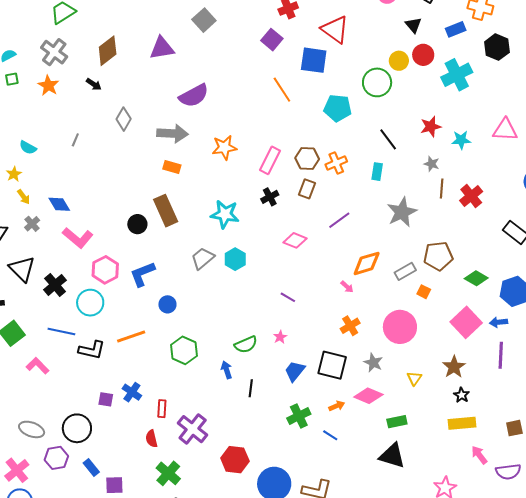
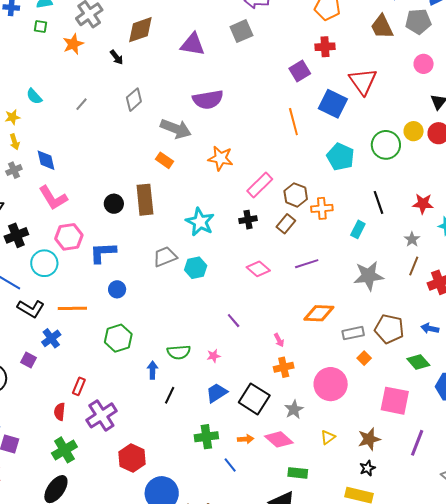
pink arrow: (347, 287) -> (279, 340), moved
pink square: (466, 322) -> (395, 401), turned 36
blue arrow: (498, 322) -> (430, 328), moved
blue cross: (132, 392) -> (51, 338), moved

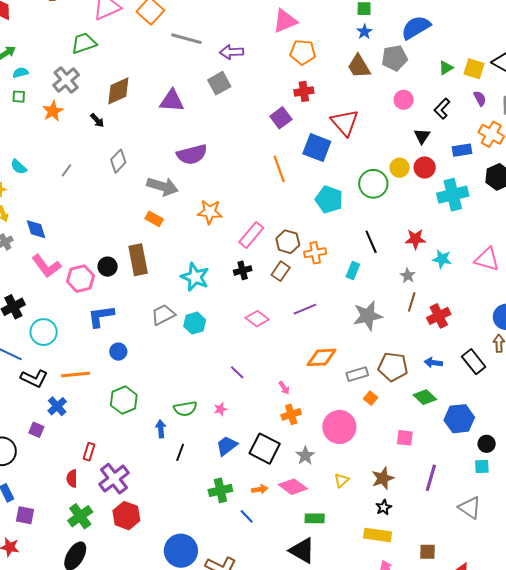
pink hexagon: (69, 237) -> (81, 279), moved
pink square: (395, 401) -> (405, 438), size x0.6
red hexagon: (132, 458) -> (126, 516), moved

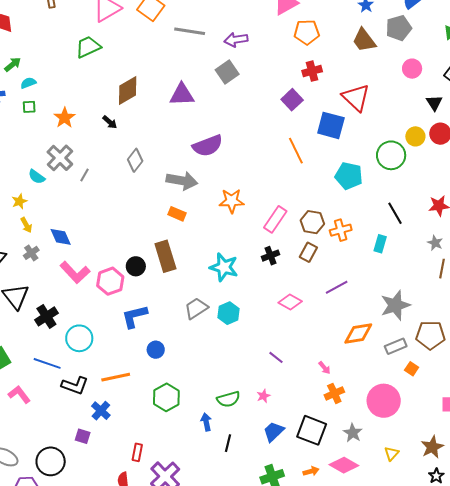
gray cross: (66, 80) -> (60, 158), moved
gray star: (368, 316) -> (395, 305), moved

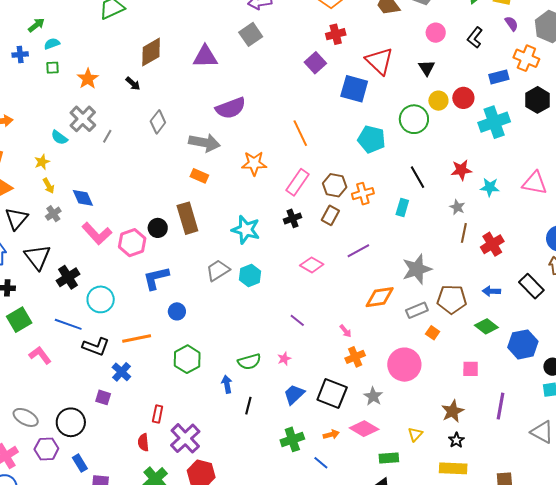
black triangle: (434, 103) -> (427, 68), moved
orange line: (296, 151) -> (300, 133), moved
yellow triangle: (391, 453) -> (415, 434), moved

